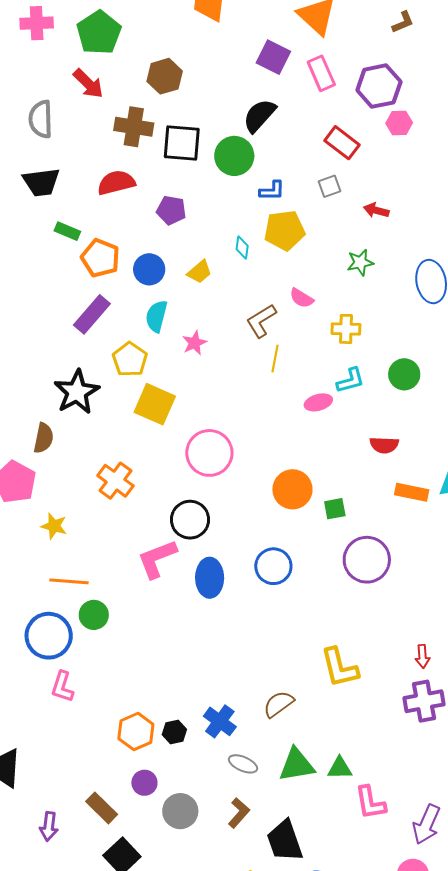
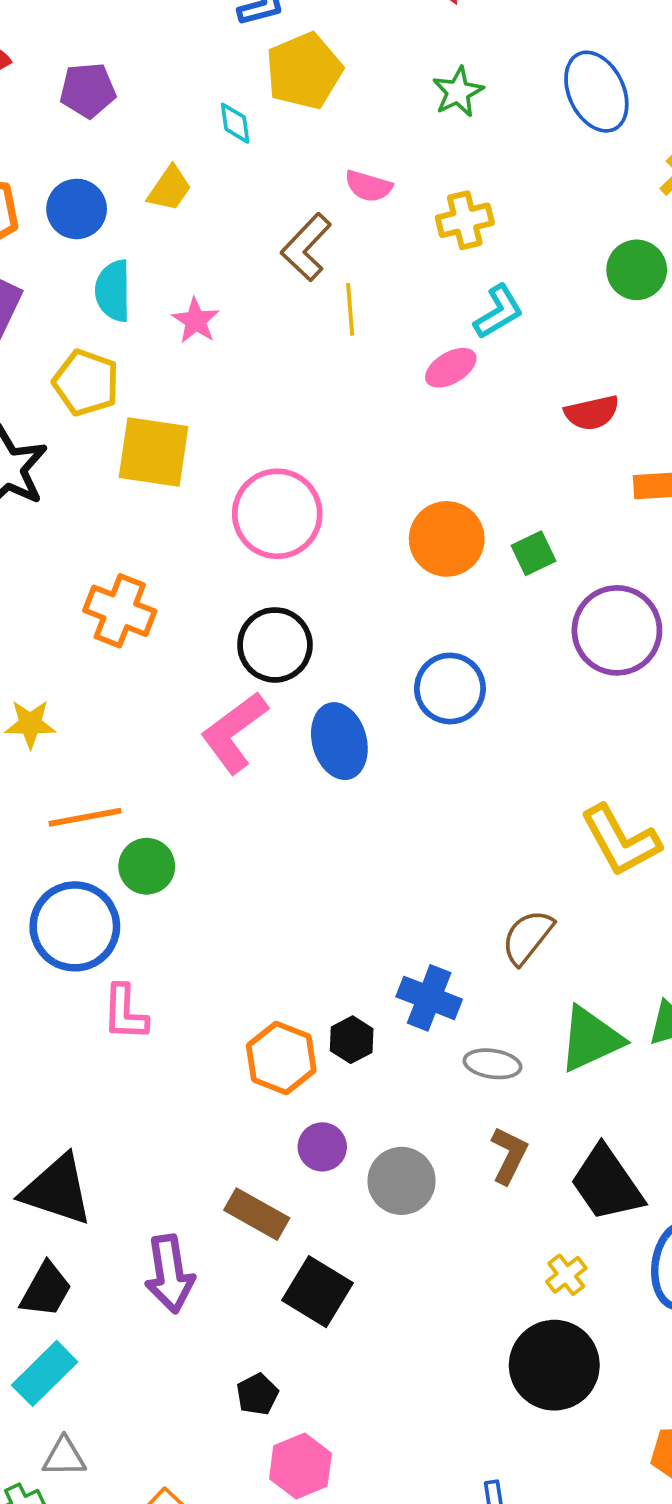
green circle: (404, 374) -> (637, 270), moved
purple arrow: (49, 826) -> (170, 1274), size x1.4

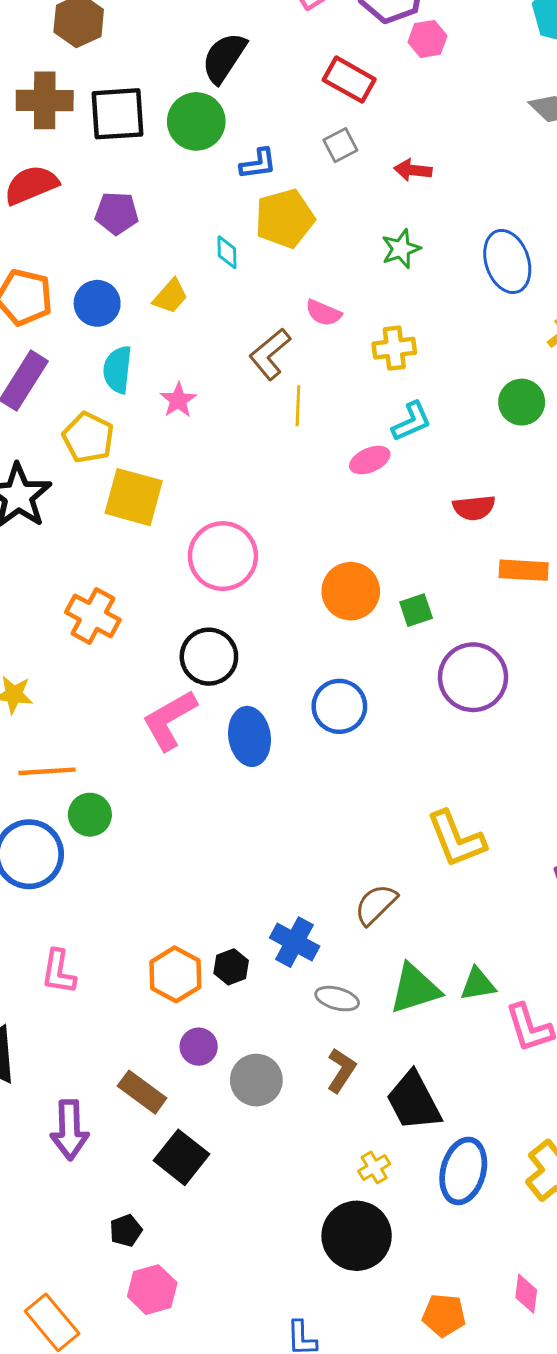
pink L-shape: (125, 1013) -> (59, 972), moved

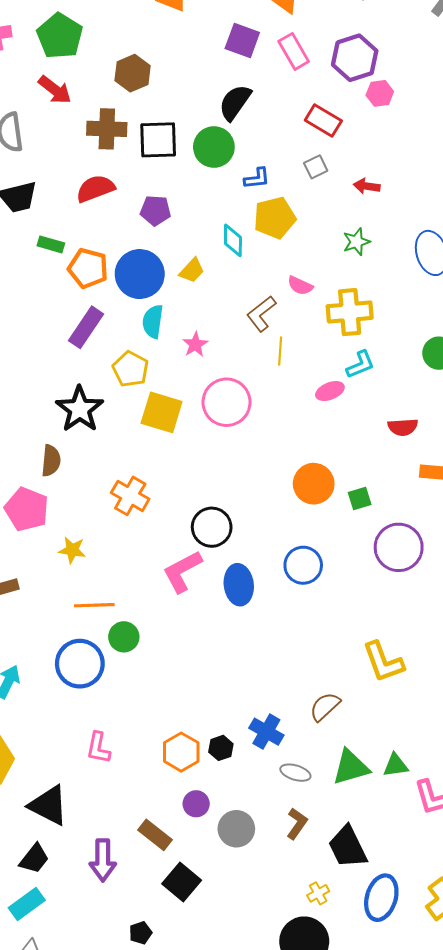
cyan diamond: (227, 252) -> (233, 240), size x1.4
blue circle: (97, 303) -> (140, 274), size x1.5
yellow cross: (394, 348) -> (350, 312), size x1.5
pink circle: (223, 556) -> (226, 402), moved

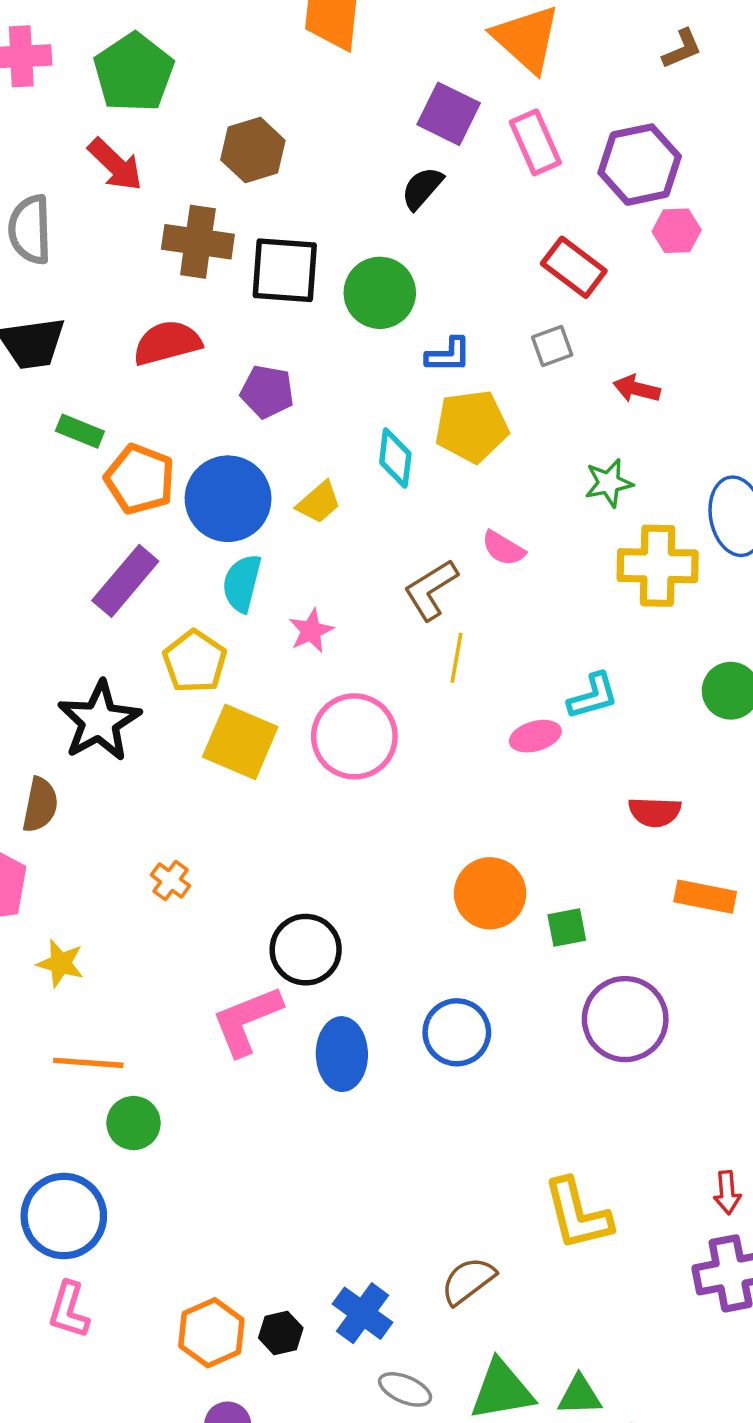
black semicircle: (235, 102) -> (422, 188), moved, size x0.7
yellow cross: (350, 312) -> (658, 566), moved
orange cross: (130, 496) -> (171, 880), size x0.6
blue circle: (80, 664) -> (64, 1216), moved

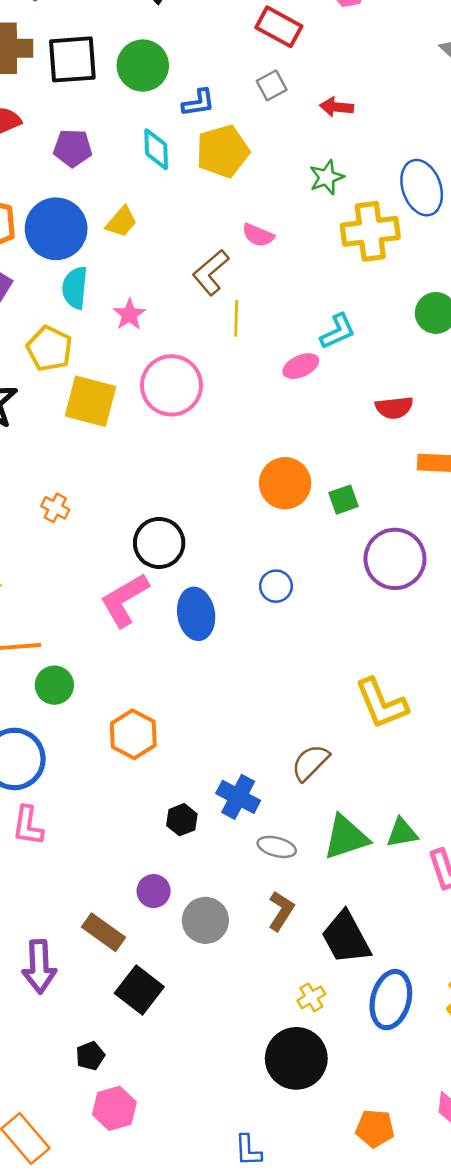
cyan diamond: (395, 458) -> (156, 149), moved
blue circle: (457, 1032) -> (276, 586), size x0.7
orange hexagon: (211, 1333) -> (133, 734), moved

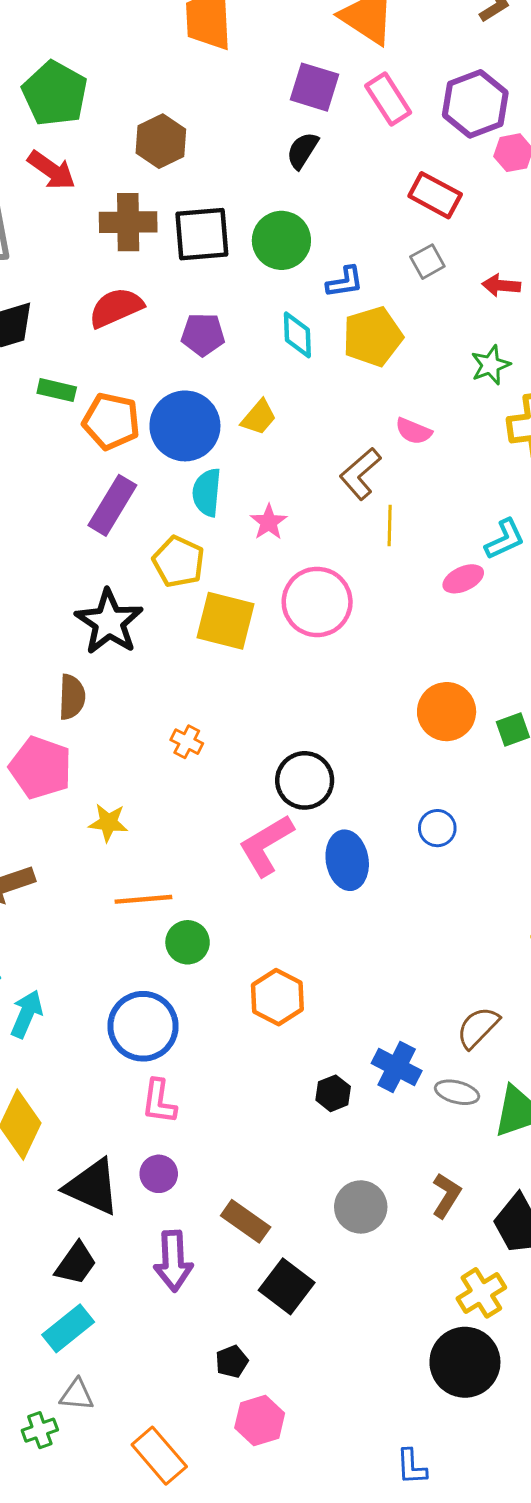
gray ellipse: (277, 847) -> (457, 1092), moved
purple circle: (154, 891) -> (159, 1174), moved
yellow cross: (311, 997) -> (481, 1293), size x1.5

